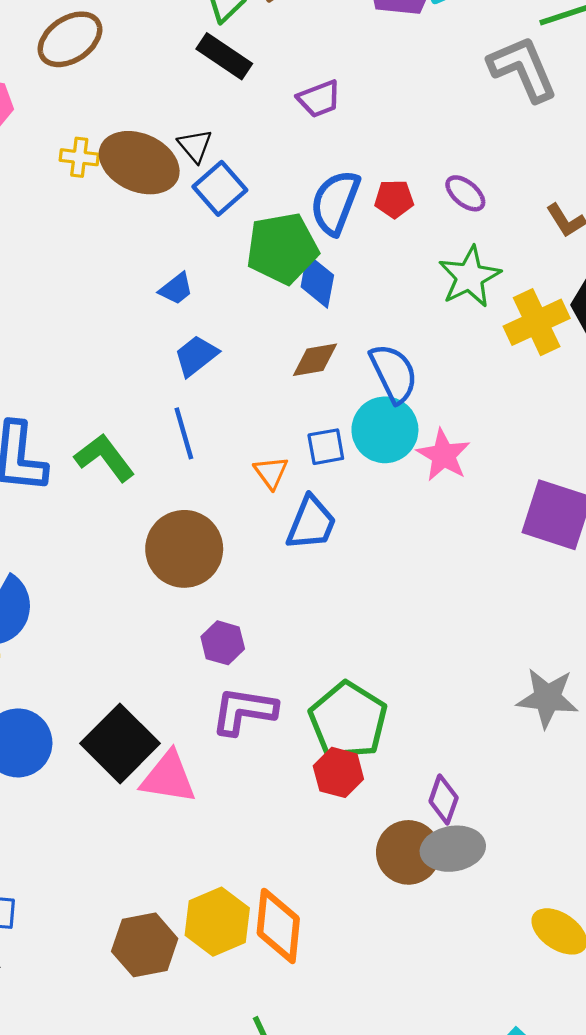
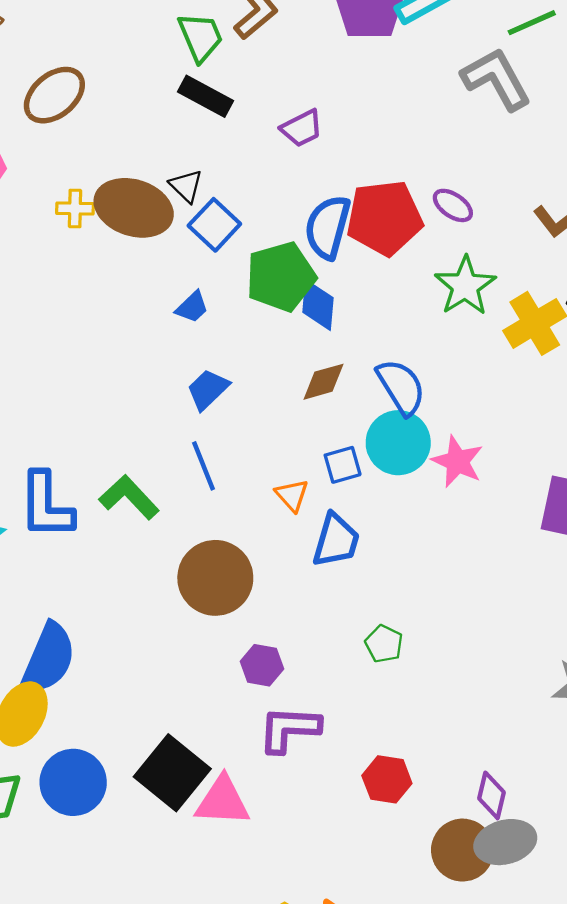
red pentagon: (394, 199) -> (384, 218), size x2.0
blue trapezoid: (176, 289) -> (192, 307), moved
green pentagon: (348, 720) -> (384, 644), moved, size x0.5

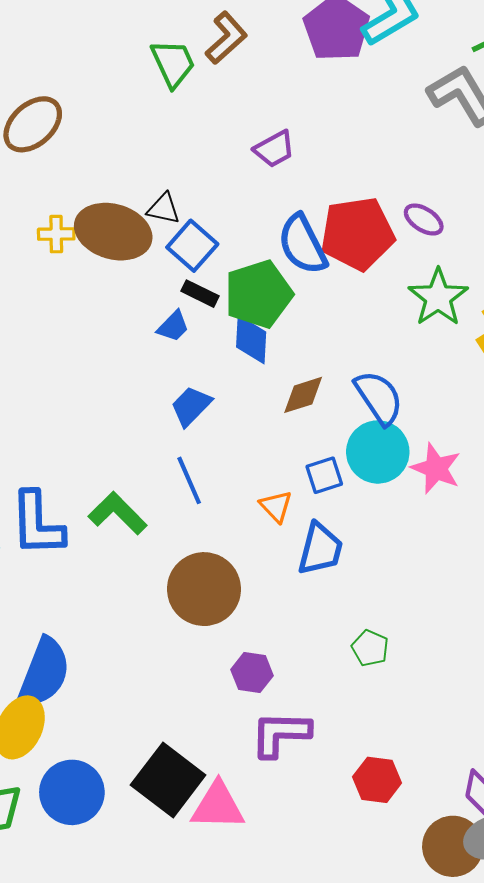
black rectangle: (206, 96) -> (200, 294), moved, size x0.7
black triangle: (186, 186) -> (164, 209), turned -30
blue semicircle: (328, 227) -> (302, 244), turned -40
blue diamond: (318, 305) -> (251, 340), moved

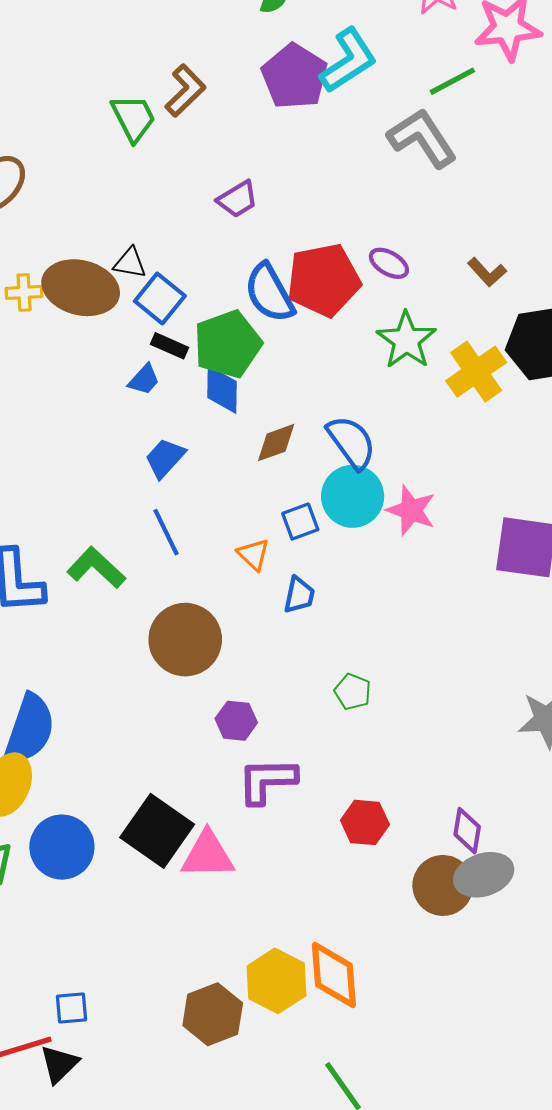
blue trapezoid: (320, 549) -> (299, 595), size x0.7

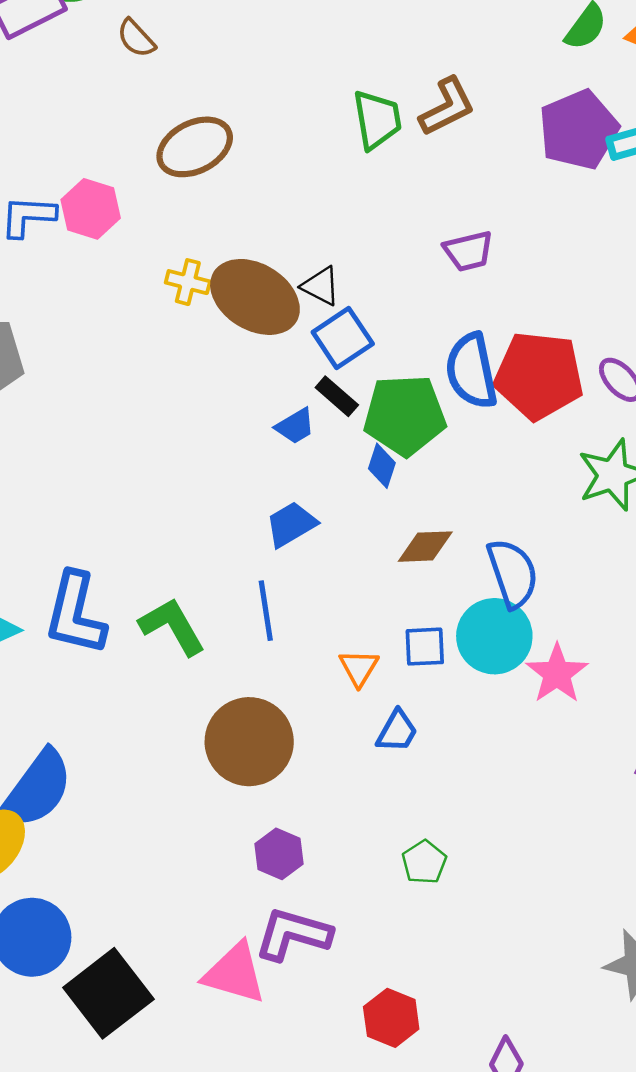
blue diamond: (222, 390) -> (382, 466), size x0.7
black square: (157, 831) -> (108, 993), moved
pink triangle: (208, 855) -> (235, 973), moved

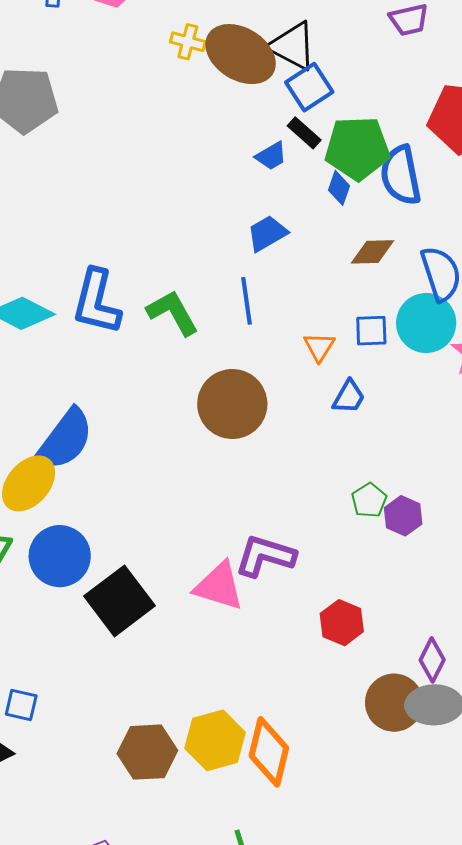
black triangle: (321, 286) -> (292, 46), size x1.6
blue semicircle: (471, 371) -> (401, 175), moved
purple hexagon: (279, 854) -> (403, 516), moved

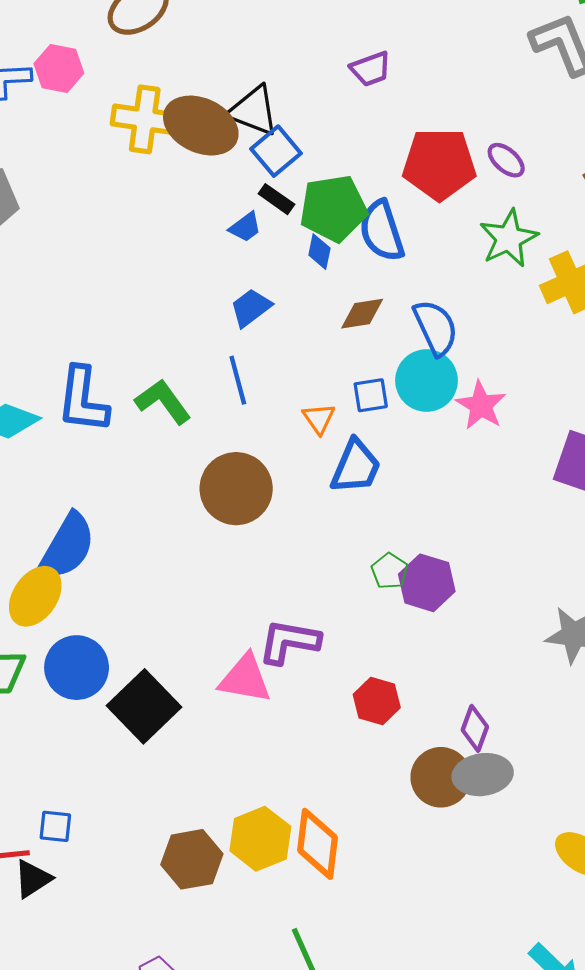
yellow cross: (188, 42) -> (145, 119), size x1.8
blue trapezoid: (349, 397) -> (356, 467), size x1.5
purple hexagon: (403, 516) -> (427, 583), size x1.4

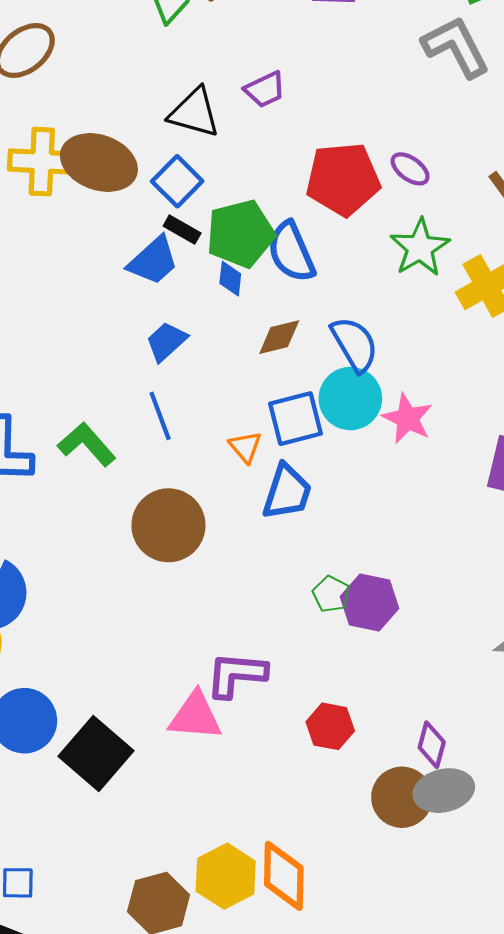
black triangle: (253, 111) -> (194, 113), moved
blue trapezoid: (245, 227) -> (153, 261), size x1.6
blue square: (371, 395) -> (295, 419), size x1.5

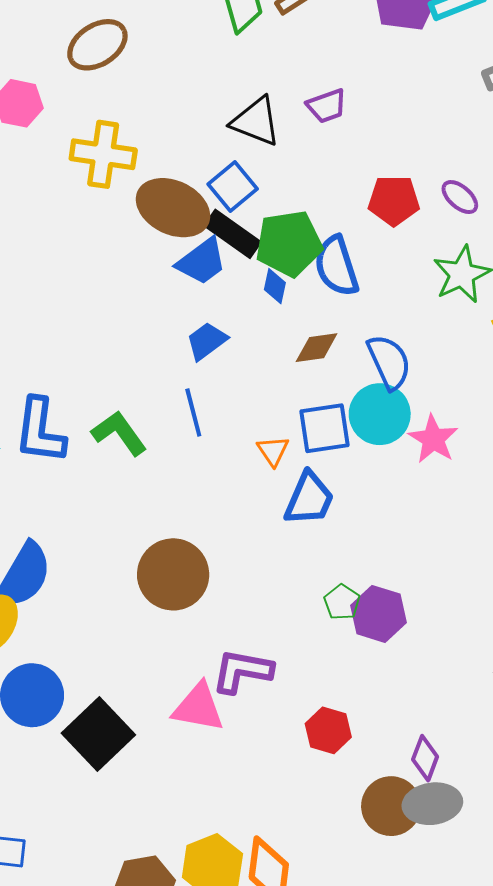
brown ellipse: (99, 162) -> (173, 208), moved
red pentagon: (343, 179) -> (394, 200), size x0.7
black rectangle: (182, 230) -> (233, 234), size x1.6
brown circle: (168, 525) -> (173, 574), moved

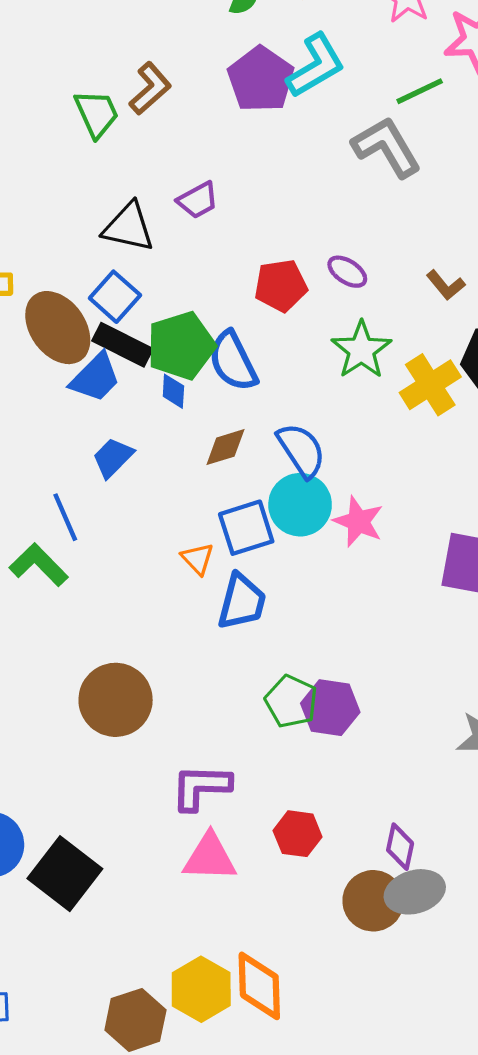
brown ellipse: (173, 208) -> (58, 328), turned 38
blue line: (193, 413) -> (65, 517), moved
green pentagon: (342, 602) -> (291, 701), size x1.4
pink triangle: (198, 707) -> (210, 857), moved

